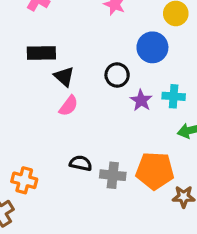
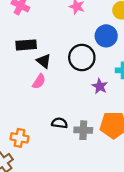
black circle: (117, 75) -> (82, 57), size x1.5
purple star: (141, 100) -> (100, 86), moved
pink semicircle: (69, 106) -> (39, 81), moved

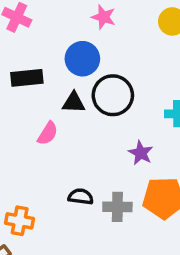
blue circle: (106, 36) -> (82, 59), moved
black triangle: (44, 61) -> (74, 103), moved, turned -35
purple star: (100, 86) -> (141, 153), moved

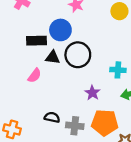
black rectangle: (27, 78) -> (37, 41), moved

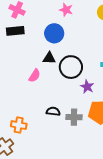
black rectangle: (37, 41) -> (15, 31), moved
black circle: (78, 55) -> (71, 67), moved

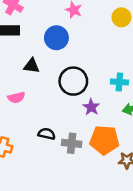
black triangle: (49, 58) -> (32, 66), moved
pink semicircle: (35, 76) -> (16, 98), moved, turned 40

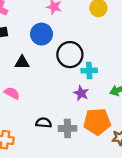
black circle: (73, 81) -> (70, 55), moved
cyan cross: (119, 82) -> (89, 71), moved
pink semicircle: (16, 98) -> (12, 93), turned -133

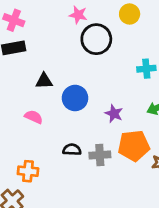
blue circle: (41, 34) -> (75, 98), moved
black circle: (70, 55) -> (96, 39), moved
cyan cross: (89, 71) -> (146, 69), moved

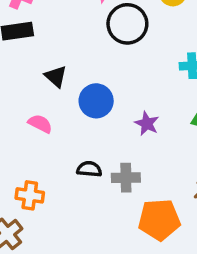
black triangle: (44, 81) -> (56, 76), turned 42
orange pentagon: (134, 146) -> (159, 220), moved

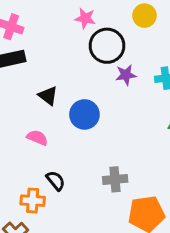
purple star: (147, 123) -> (126, 75), moved, turned -30
black semicircle: (89, 169) -> (56, 181), moved, turned 50

